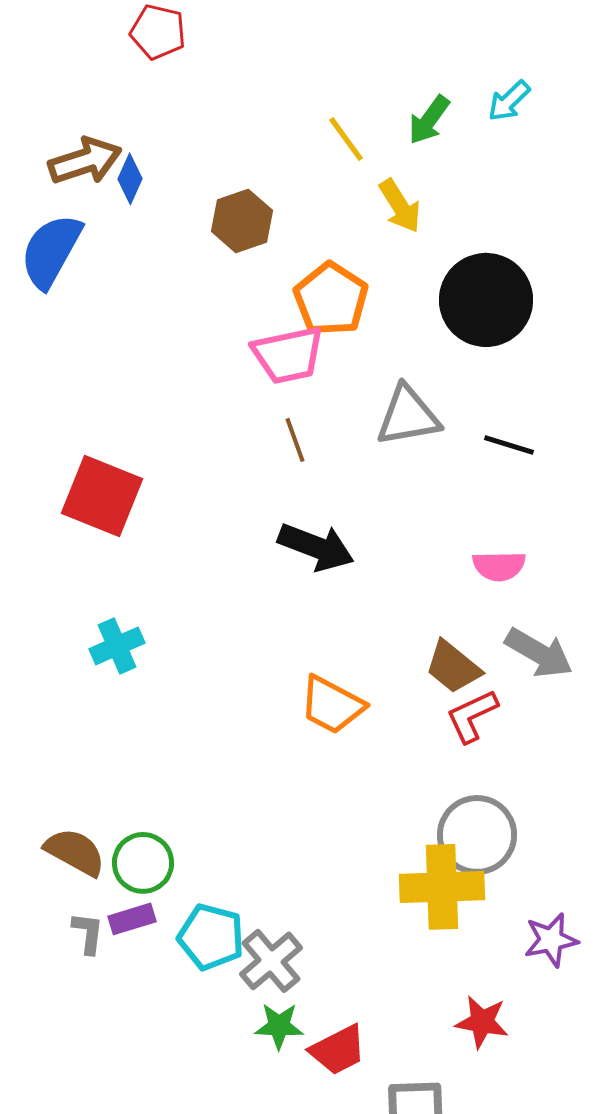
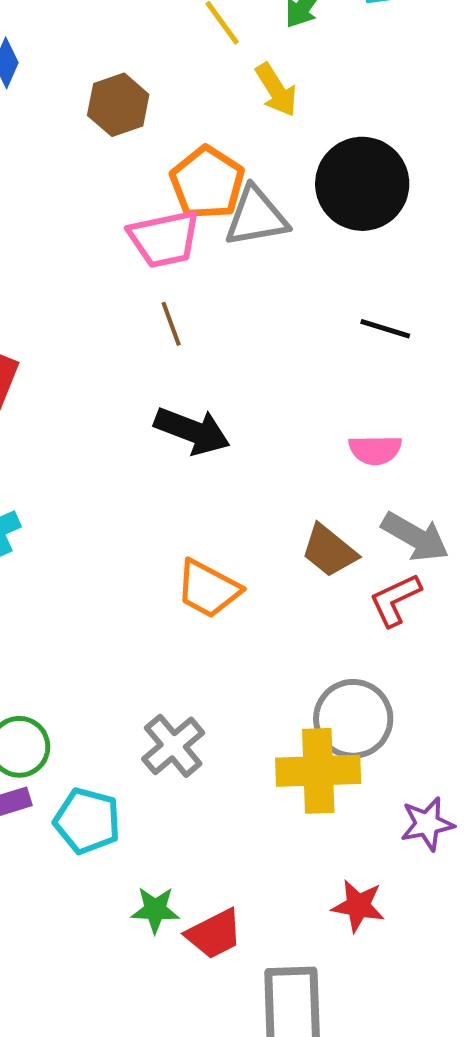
gray triangle: (408, 416) -> (256, 217), moved
red L-shape: (472, 716) -> (395, 600), moved
gray cross: (271, 961) -> (173, 746), moved

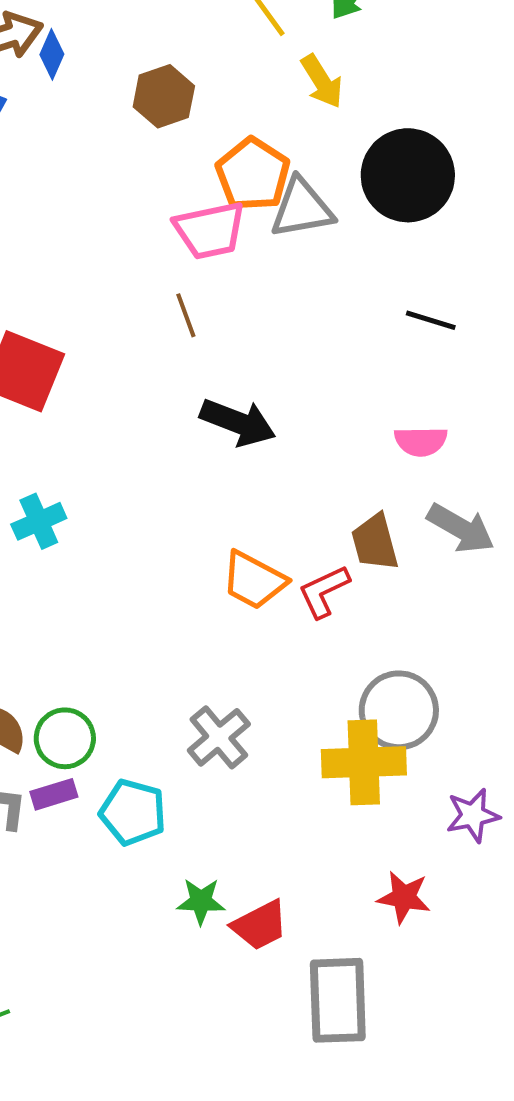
brown line: (171, 324) -> (186, 315), moved
brown trapezoid: (329, 551) -> (375, 542), turned 36
red L-shape: (395, 600) -> (324, 591), moved

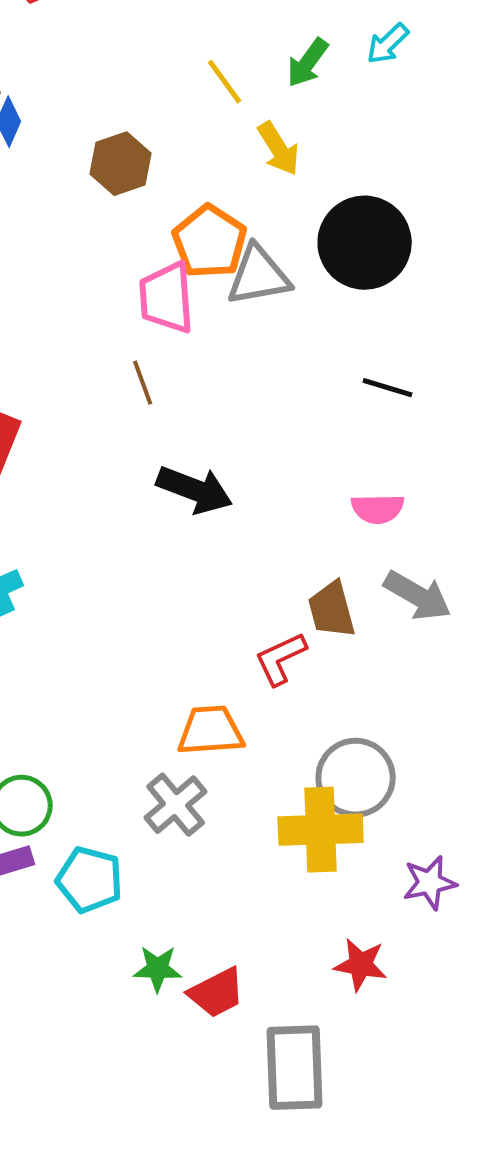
pink trapezoid: (210, 230) -> (167, 298), turned 98
orange trapezoid: (254, 580) -> (211, 731), moved, turned 148

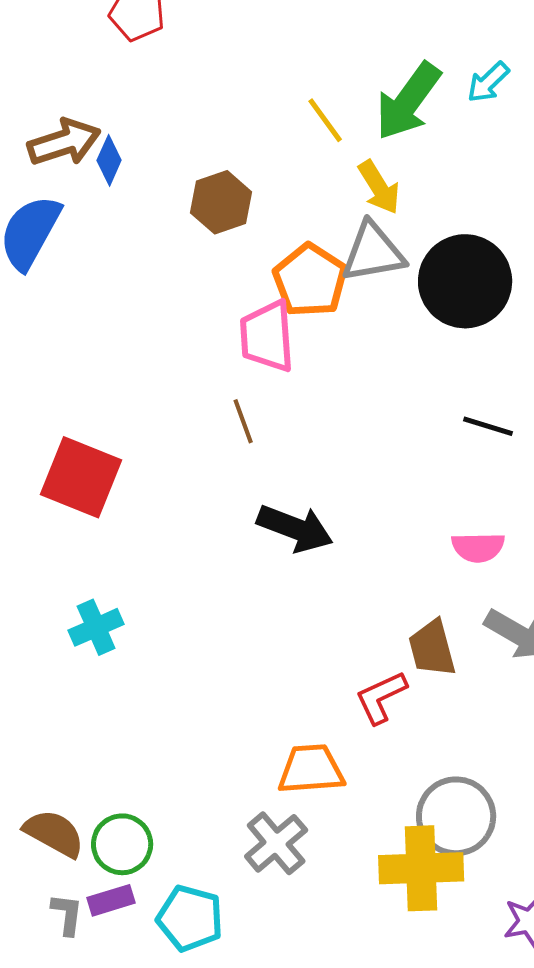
green arrow: (308, 63) -> (408, 101), size x1.6
gray triangle: (259, 276) -> (373, 252), moved

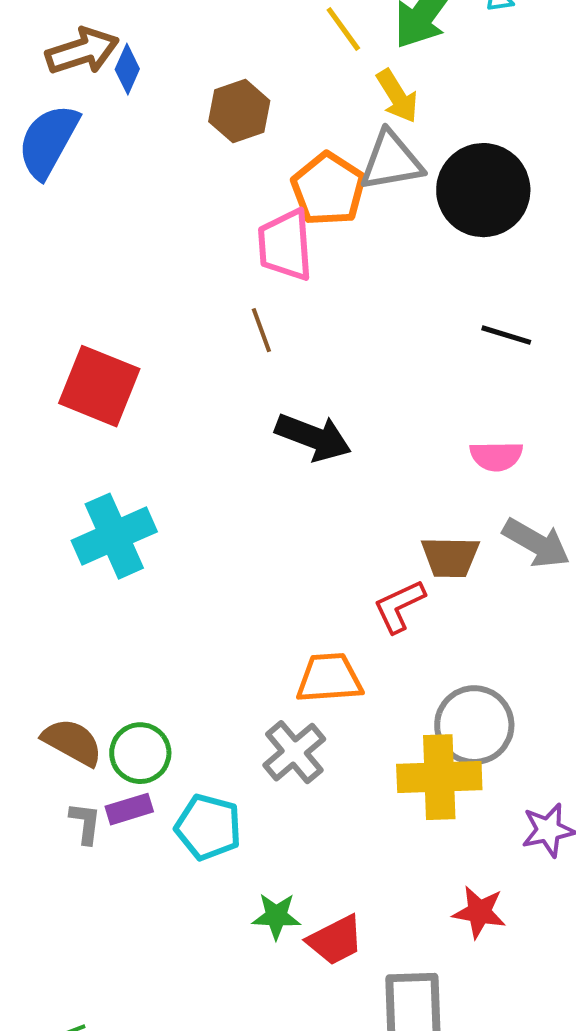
cyan cross: (96, 627) -> (114, 536), size x1.5
brown trapezoid: (432, 648) -> (450, 557), turned -74

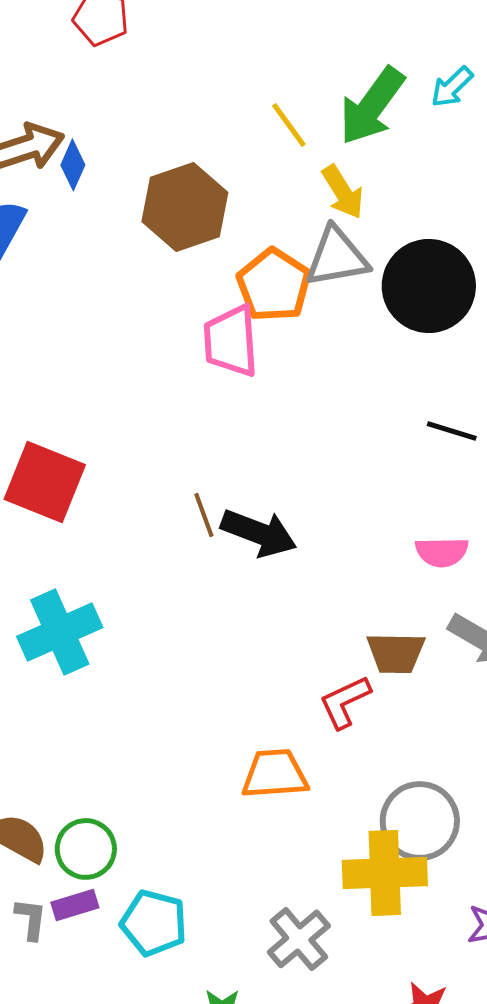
brown hexagon: (239, 111) -> (185, 207), size x1.4
brown line: (261, 330) -> (204, 515), moved
gray cross: (294, 752) -> (299, 939), moved

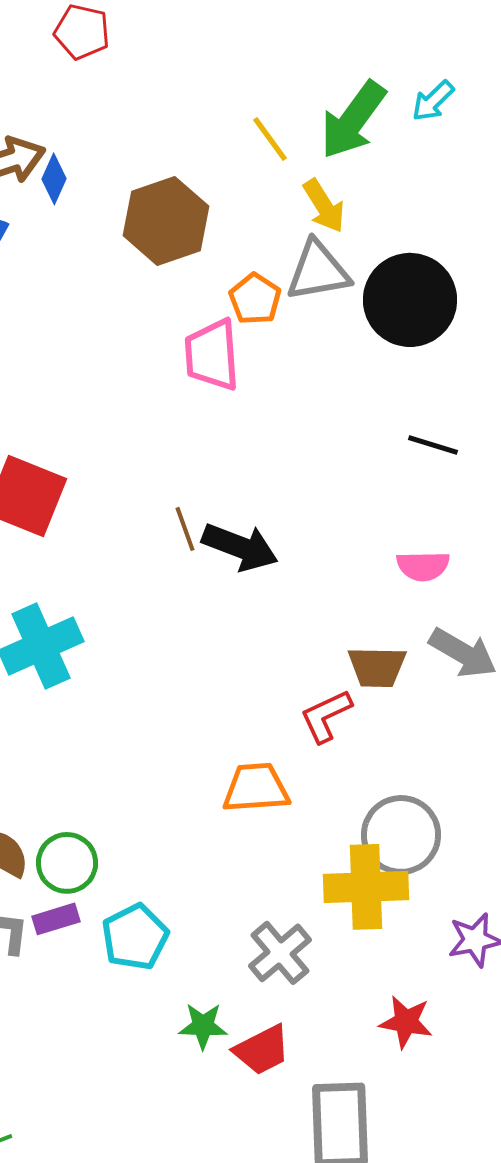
orange pentagon: (274, 285) -> (255, 299), size x0.7
cyan pentagon: (154, 923) -> (135, 937), turned 30

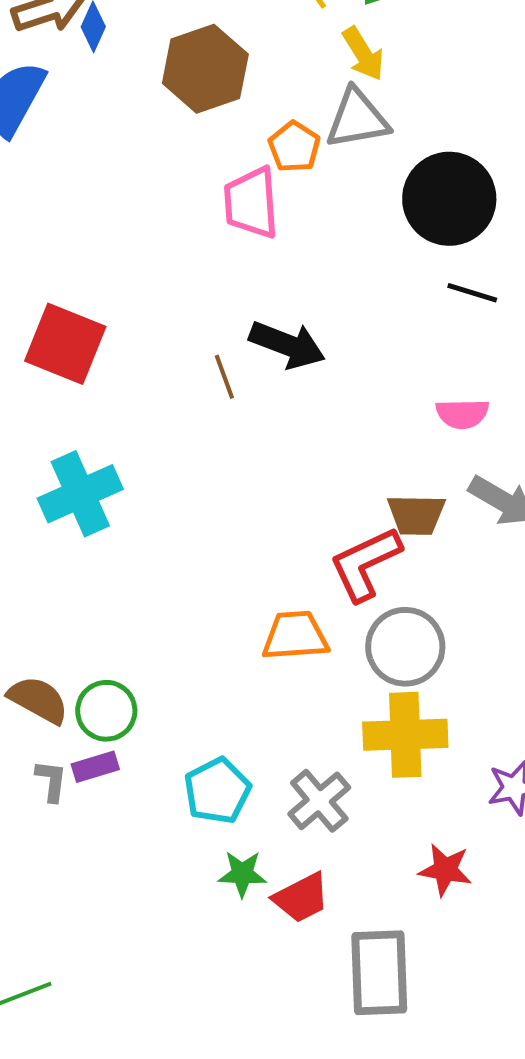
black circle: (410, 300) -> (449, 199), moved
black arrow: (240, 547) -> (287, 345), moved
red L-shape: (326, 716) -> (365, 564), size x1.4
gray circle: (401, 835) -> (405, 647), moved
cyan pentagon: (135, 937) -> (217, 791), moved

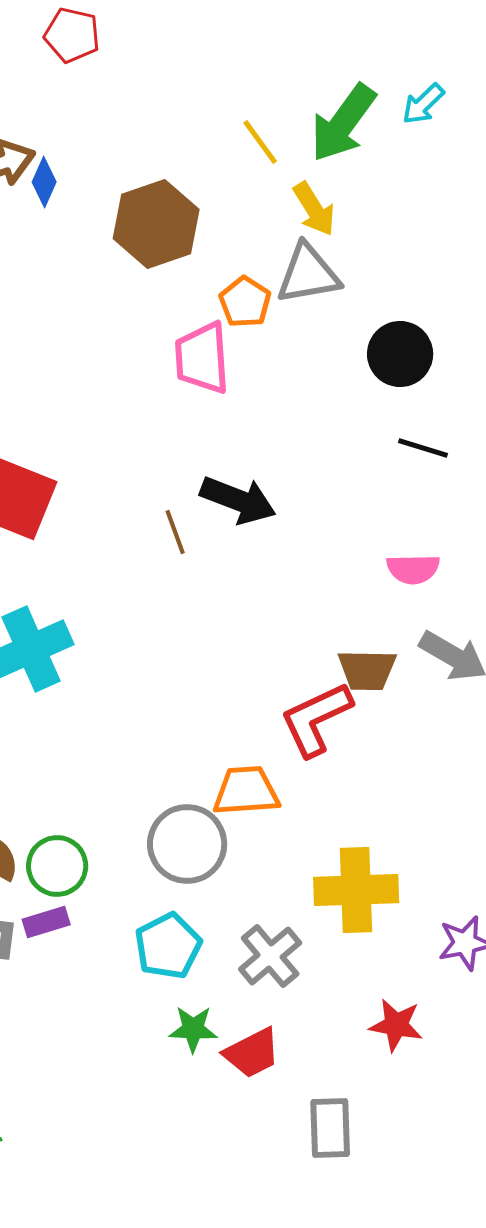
black circle: (449, 199) -> (400, 354), size x0.7
gray circle: (405, 647) -> (187, 844), moved
gray rectangle: (379, 973) -> (330, 1128), size x0.7

